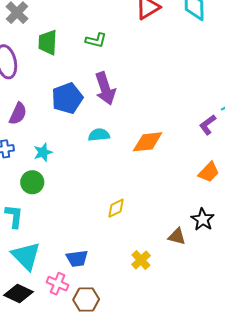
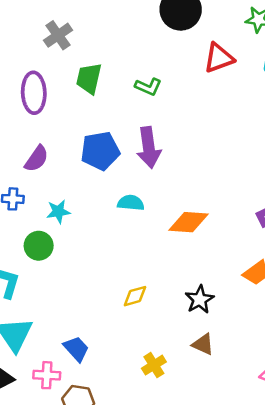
black star: (203, 219) -> (200, 299), moved
blue trapezoid: (77, 258) -> (76, 349), turned -135
pink cross: (58, 284) -> (47, 375), turned -30

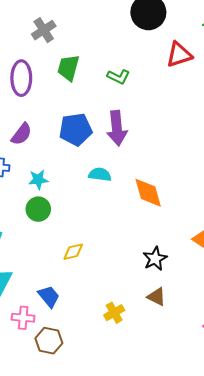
orange diamond: (188, 222) -> (148, 193), turned 68
green circle: (39, 246) -> (38, 209), moved
yellow diamond: (135, 296) -> (73, 252), moved

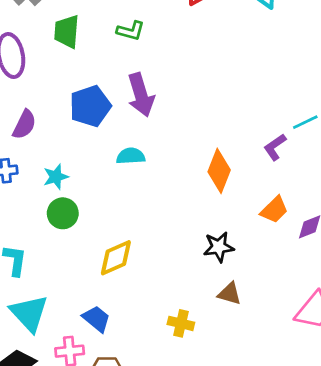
orange diamond: (148, 193) -> (219, 171), moved, turned 48
yellow diamond: (73, 252) -> (116, 258), size x1.4
black star: (155, 259) -> (219, 247), turned 30
yellow cross: (114, 313) -> (181, 323), turned -36

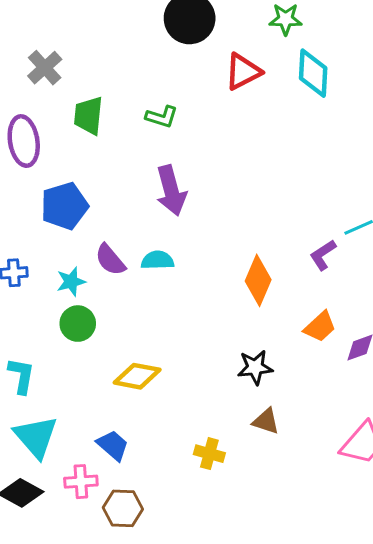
blue pentagon: (90, 106) -> (64, 206), moved
purple semicircle: (24, 125) -> (110, 260), moved, turned 112
yellow diamond: (116, 258) -> (137, 376), turned 33

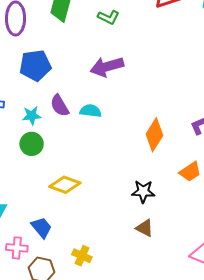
purple arrow: (171, 191) -> (107, 67), turned 80
yellow cross: (209, 454) -> (82, 256), moved

